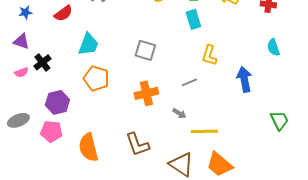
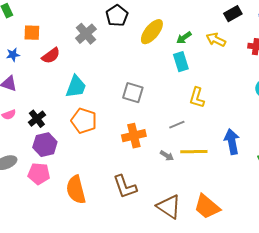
black cross: (42, 62) -> (37, 119), moved
blue arrow: (244, 79) -> (232, 142), moved
yellow line: (204, 131) -> (194, 152), moved

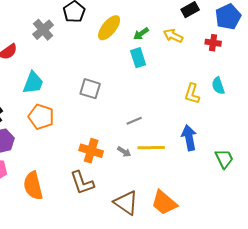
yellow L-shape: (197, 98) -> (192, 94), moved
orange cross: (134, 136) -> (91, 151), moved, turned 30

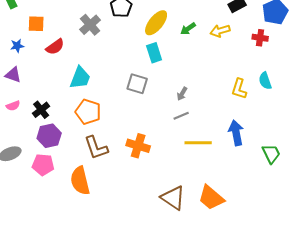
yellow arrow: (173, 36) -> (220, 31), turned -42
cyan rectangle: (138, 58) -> (154, 53), moved
gray arrow: (124, 152) -> (182, 94), moved, turned 88
brown L-shape: (82, 183) -> (96, 148), moved

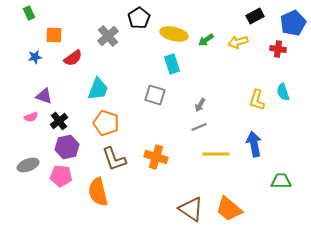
yellow ellipse: (156, 23) -> (174, 34), turned 64
purple triangle: (13, 75) -> (44, 96), moved
green trapezoid: (271, 154) -> (281, 181), moved, turned -65

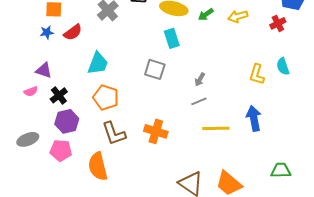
red cross: (278, 49) -> (278, 23), turned -35
blue star: (35, 57) -> (47, 32), moved
green trapezoid: (281, 181) -> (281, 170), moved

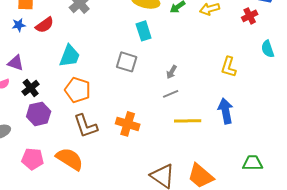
cyan semicircle: (283, 66) -> (268, 49), moved
pink pentagon: (61, 150) -> (33, 159), moved
orange semicircle: (98, 166) -> (70, 159), turned 136

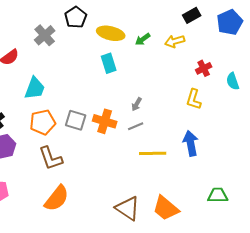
red cross: (250, 16) -> (204, 68), moved
gray square: (127, 62) -> (76, 120), moved
orange pentagon: (78, 90) -> (43, 122), turned -30
orange cross: (128, 124) -> (105, 121), moved
orange semicircle: (70, 159) -> (57, 198), moved, turned 96

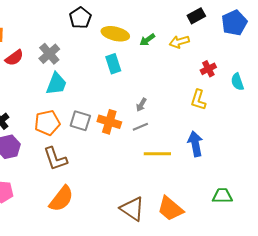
gray cross: (45, 35) -> (49, 54), moved
cyan trapezoid: (35, 88) -> (56, 84), moved

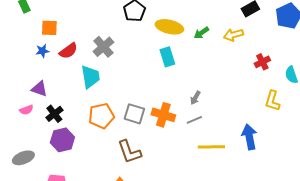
cyan trapezoid: (56, 84) -> (90, 77), moved, turned -30
yellow L-shape: (198, 100) -> (272, 101), moved
brown L-shape: (55, 159) -> (129, 152), moved

